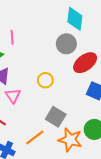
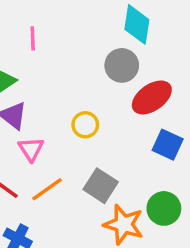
pink line: (12, 37) -> (33, 38), moved
orange line: (35, 138) -> (47, 189), moved

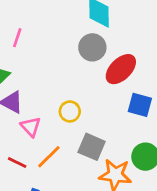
pink line: (33, 38) -> (17, 38), turned 30
yellow circle: (85, 125) -> (70, 111), moved

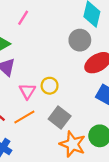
pink triangle: (31, 127) -> (27, 91), moved

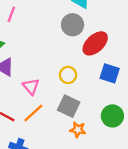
yellow circle: (50, 86) -> (68, 75), moved
orange star: (73, 144) -> (78, 130), moved, size x0.6

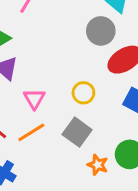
orange star: (78, 130) -> (98, 165), moved

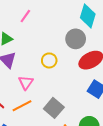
yellow circle: (83, 93) -> (49, 60), moved

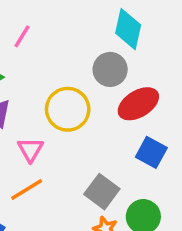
yellow circle: (49, 60) -> (68, 109), size x1.6
gray square: (54, 108) -> (102, 192), moved

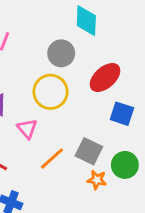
gray circle: (110, 69) -> (61, 53), moved
orange line: (27, 190) -> (52, 159), moved

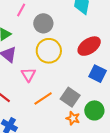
gray circle: (61, 53) -> (43, 23), moved

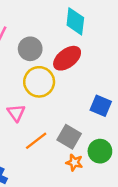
red ellipse: (89, 46) -> (67, 58), moved

